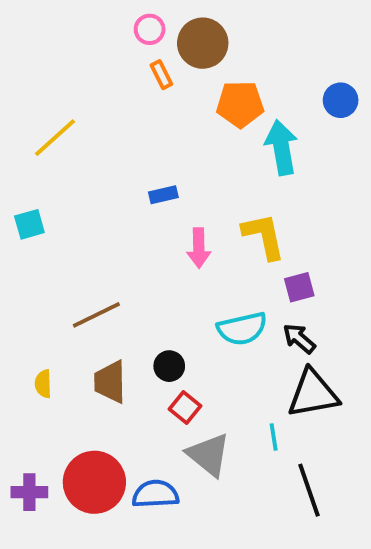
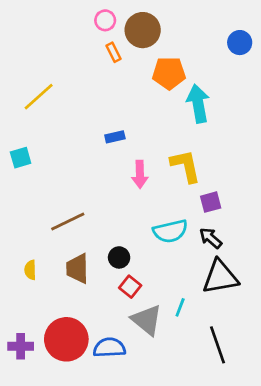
blue circle: (341, 100) -> (240, 43), moved
cyan line: (274, 437) -> (180, 307), moved, turned 30

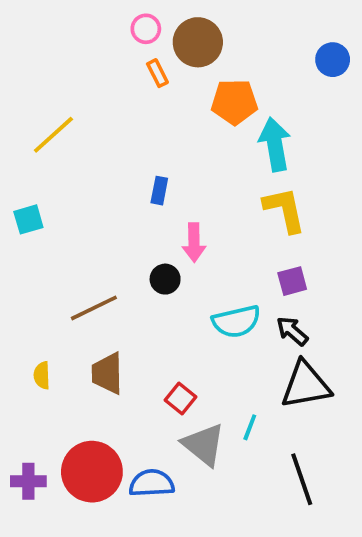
blue rectangle: (115, 137) -> (159, 191), turned -66
yellow L-shape: (186, 166) -> (284, 210), moved
black circle: (119, 257) -> (165, 279), moved

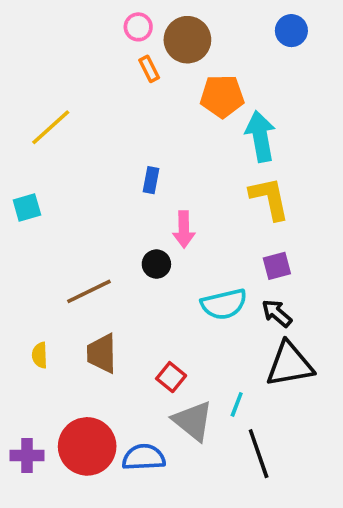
blue circle: (333, 60) -> (291, 31), moved
black line: (302, 479) -> (259, 454), moved

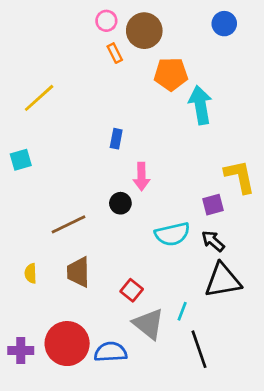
yellow L-shape: (270, 198) -> (240, 177), moved

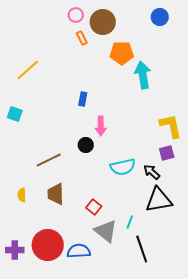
cyan square: (21, 160) -> (15, 114), turned 35
purple square: (213, 205) -> (167, 153), moved

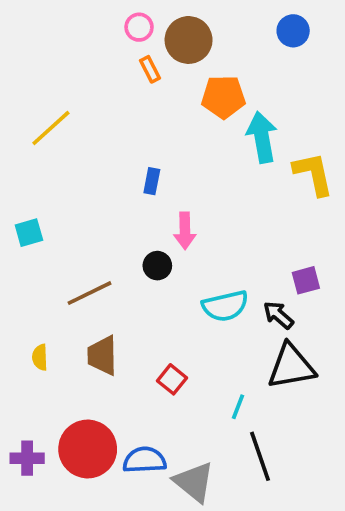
cyan square: (15, 114) -> (29, 233), moved, turned -35
yellow L-shape: (171, 126) -> (313, 174), moved
gray triangle: (106, 231) -> (194, 482), moved

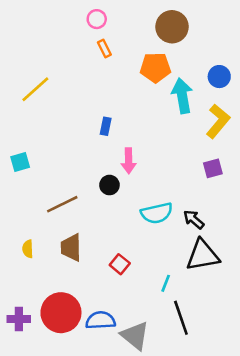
blue circle: (293, 31) -> (219, 77), moved
brown circle: (189, 40) -> (172, 27), moved
yellow L-shape: (313, 174) -> (218, 121), turned 52
purple square: (306, 280) -> (213, 168), moved

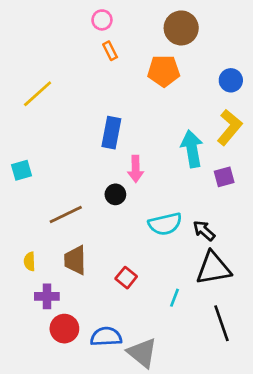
cyan arrow: (182, 96) -> (192, 149), moved
blue rectangle: (106, 126) -> (111, 133), size x1.6
red circle: (61, 313) -> (64, 329), size x0.7
black line: (181, 318) -> (221, 323), moved
purple cross: (19, 319) -> (47, 296), moved

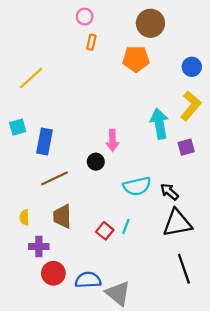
orange rectangle: (110, 51) -> (91, 42), turned 40
blue rectangle: (111, 133) -> (44, 142), moved
cyan square: (21, 170) -> (18, 127), moved
cyan line: (174, 298) -> (126, 226), moved

